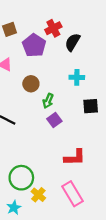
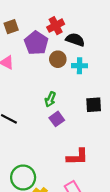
black semicircle: (73, 42) -> (75, 40), turned 78
cyan cross: (77, 77) -> (80, 66), moved
brown circle: (31, 84) -> (58, 59), moved

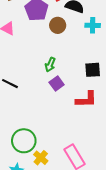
cyan cross: (80, 66) -> (93, 25), moved
red L-shape: (77, 157) -> (86, 99), moved

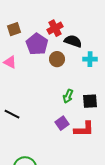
green arrow: (50, 65) -> (68, 96), moved
purple square: (57, 84) -> (62, 123), moved

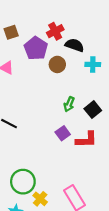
black square: (90, 101) -> (93, 110), turned -35

